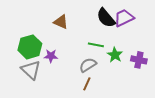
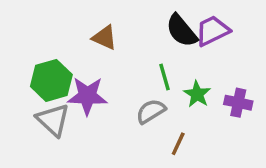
green line: (96, 45) -> (164, 77), turned 63
purple star: (51, 56) -> (87, 96), size x1.6
brown line: (87, 84) -> (178, 144), moved

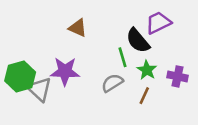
black semicircle: (182, 31) -> (138, 41), moved
green hexagon: (51, 80) -> (20, 76), moved
brown line: (178, 144) -> (144, 96), moved

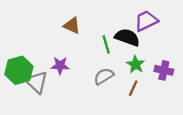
black semicircle: (138, 41) -> (127, 37), turned 150
green line: (123, 57) -> (106, 44), moved
purple star: (65, 71) -> (60, 66), size x0.7

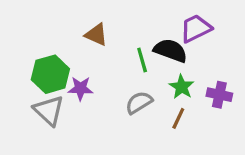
green hexagon: (19, 70) -> (50, 74), moved

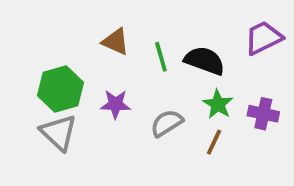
purple trapezoid: (196, 28) -> (263, 38), moved
green line: (142, 60) -> (161, 57), moved
purple star: (80, 88) -> (115, 104), moved

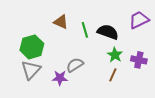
purple star: (115, 104) -> (60, 78), moved
gray semicircle: (167, 123) -> (75, 65), moved
gray triangle: (59, 133) -> (31, 70), turned 30

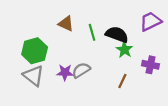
green star: (115, 55) -> (124, 50), moved
gray triangle: (31, 70) -> (33, 76), turned -35
purple star: (60, 78) -> (65, 72), moved

